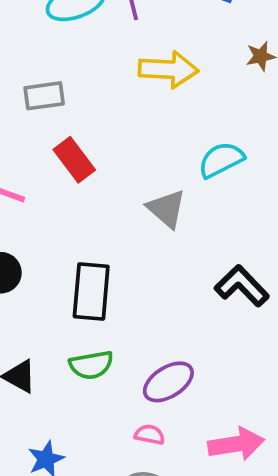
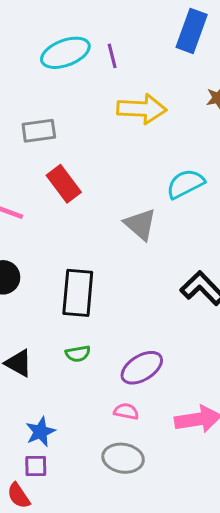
green semicircle: (91, 365) -> (78, 354), size x0.7

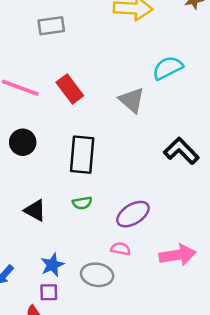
red rectangle: (64, 184) -> (70, 89), moved
gray ellipse: (123, 458) -> (97, 275), moved

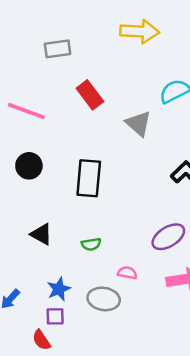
red rectangle: (70, 89) -> (90, 95), moved
green semicircle: (82, 203) -> (91, 244), moved
purple ellipse: (133, 214) -> (168, 237), moved

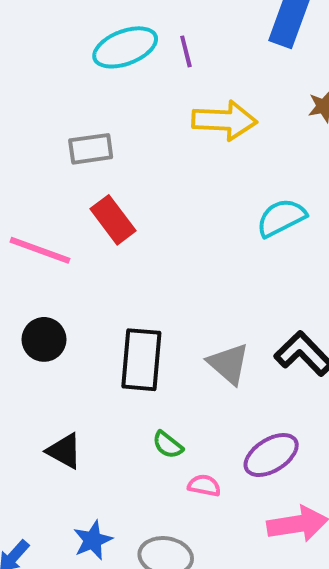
red rectangle: (90, 95) -> (113, 220), moved
gray triangle: (138, 124) -> (229, 364), moved
green semicircle: (91, 244) -> (168, 445), moved, turned 48
pink semicircle: (127, 273) -> (204, 485), moved

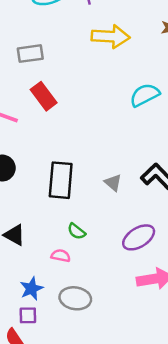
gray triangle: (229, 364) -> (113, 183), size x0.7
pink semicircle: (204, 485) -> (61, 256), moved

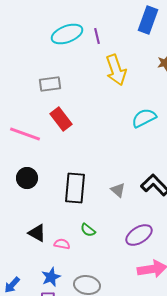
yellow arrow: (111, 37) -> (116, 70), turned 68
pink semicircle: (61, 256) -> (62, 244), moved

